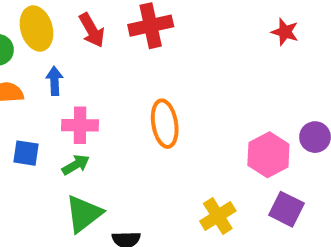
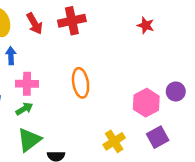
red star: (285, 32) -> (146, 25), moved
purple square: (286, 209) -> (158, 137), turned 35

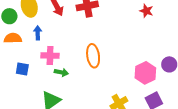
green arrow: (24, 109) -> (61, 72), moved, turned 40

